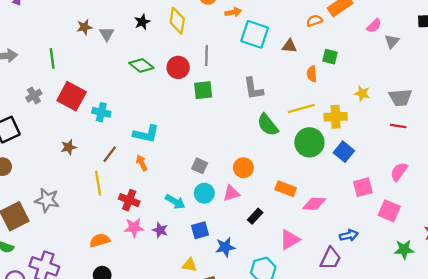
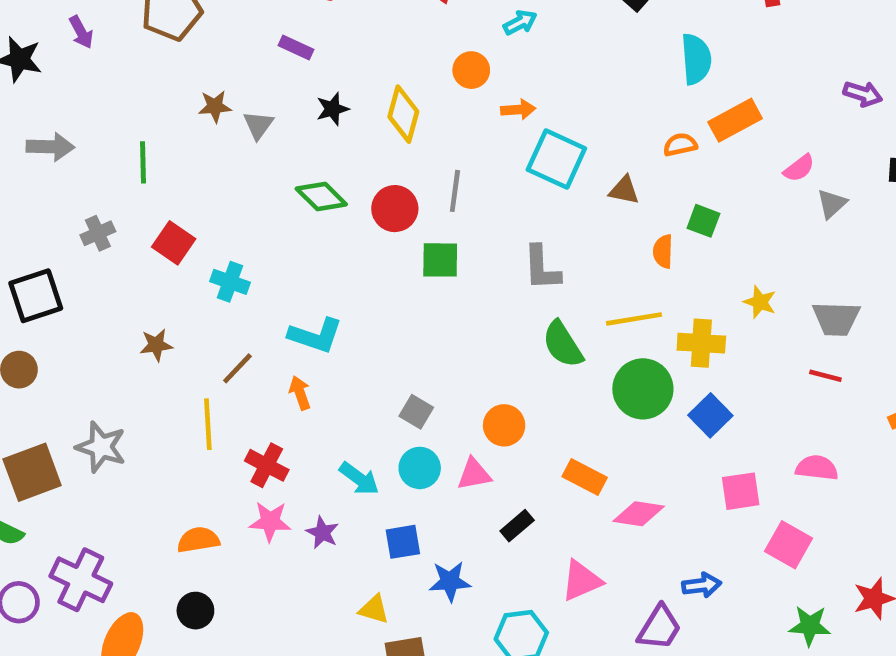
red square: (72, 96) -> (174, 243), size x0.7
pink semicircle: (399, 172) -> (817, 468), turned 54

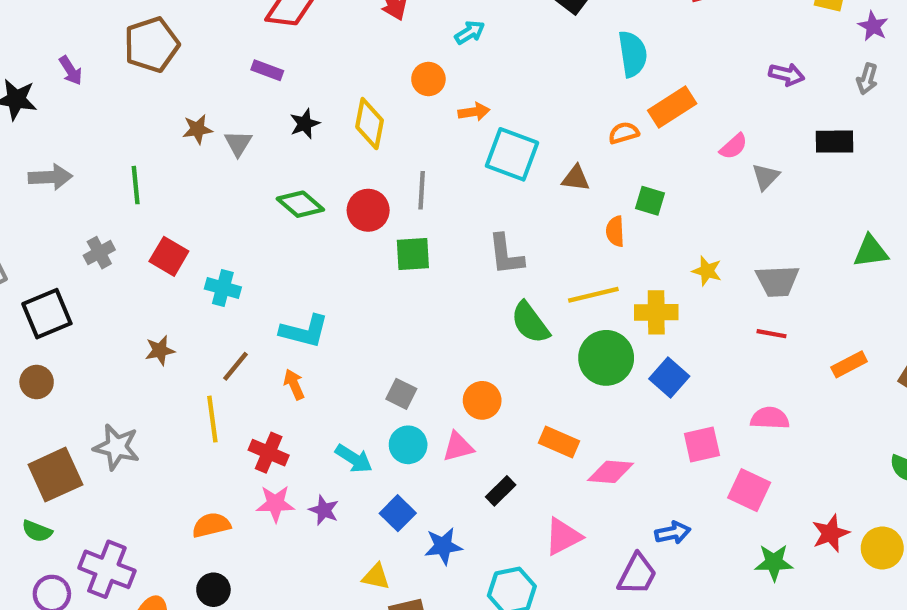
blue square: (403, 542) -> (398, 513), turned -32

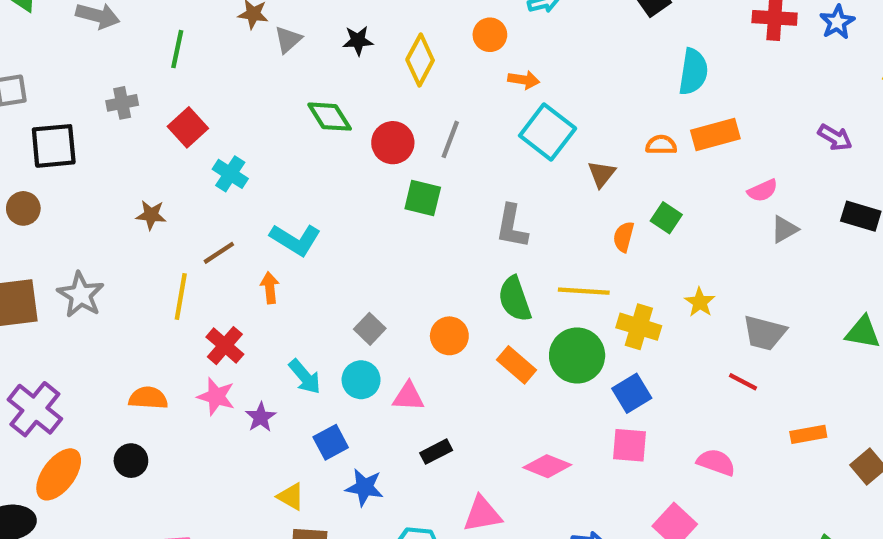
brown triangle: (576, 178) -> (602, 174), turned 44
orange circle: (482, 400) -> (449, 336), moved
orange rectangle: (559, 442) -> (517, 365), moved
pink square: (702, 445) -> (629, 445), moved

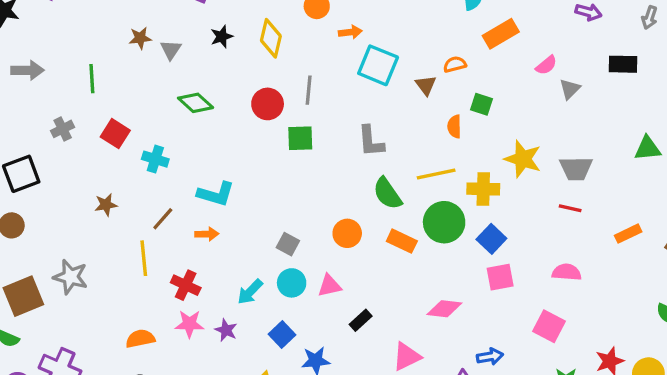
green diamond: (330, 117) -> (196, 103), moved
orange semicircle: (661, 145) -> (455, 64), moved
orange arrow: (270, 288) -> (207, 234), turned 110
yellow star: (700, 302) -> (523, 159), size x1.6
cyan arrow: (305, 377) -> (250, 292), turned 100

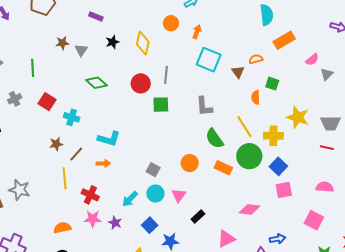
orange arrow: (350, 32) -> (197, 32), moved, turned -64
yellow line: (436, 174) -> (244, 127), turned 70
brown star: (106, 205) -> (56, 144), moved
pink triangle: (329, 286) -> (179, 195), turned -42

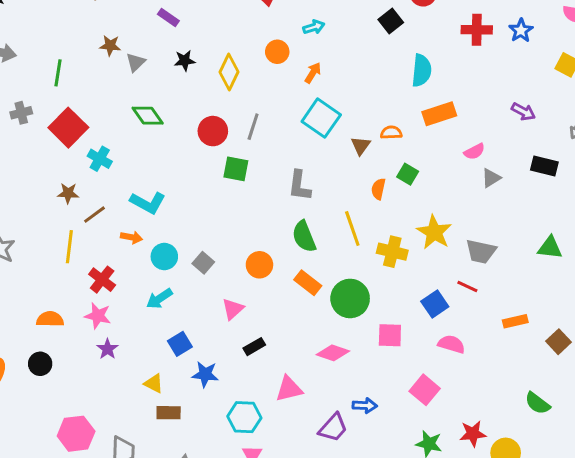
red square: (47, 102) -> (68, 128), size x1.4
green circle: (249, 156) -> (350, 298), moved
blue square: (278, 166) -> (435, 304), moved
cyan circle: (155, 194) -> (164, 257), moved
purple star: (115, 223) -> (108, 349), moved

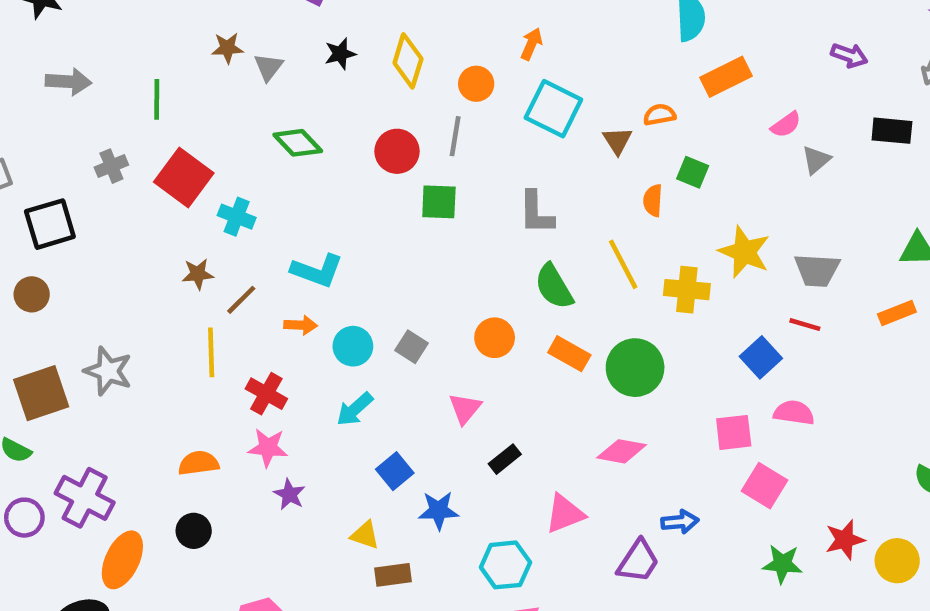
orange circle: (277, 52) -> (476, 84), moved
orange rectangle: (515, 321) -> (897, 313), moved
pink square: (390, 335) -> (734, 432), moved

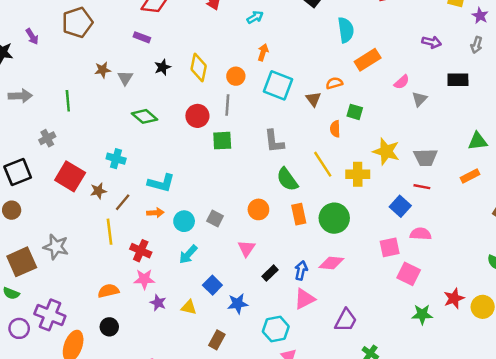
red square: (184, 178) -> (70, 176), moved
orange rectangle: (569, 354) -> (299, 214), turned 54
blue arrow: (680, 522) -> (301, 270), moved, turned -66
yellow triangle: (365, 535) -> (189, 307), moved
brown rectangle: (393, 575) -> (217, 340), turned -48

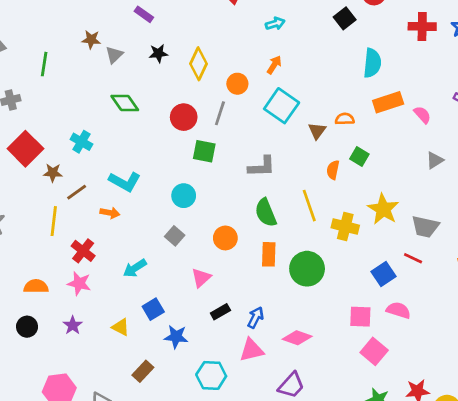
pink semicircle: (402, 82) -> (422, 115), moved, turned -105
gray L-shape: (274, 141) -> (262, 167), turned -100
cyan circle: (184, 221) -> (184, 196), moved
pink diamond: (331, 263) -> (297, 338), moved
purple star: (158, 303) -> (73, 325), moved

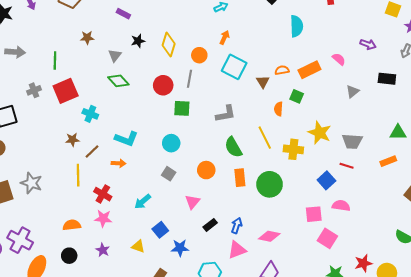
gray triangle: (114, 55) -> (115, 55), moved
orange rectangle: (388, 102) -> (309, 70), moved
red square: (25, 149) -> (66, 91), moved, turned 30

